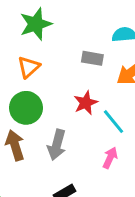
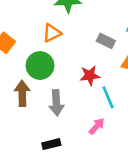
gray arrow: (57, 145) -> (56, 103), turned -35

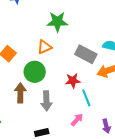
gray rectangle: (106, 41) -> (86, 54), size x1.5

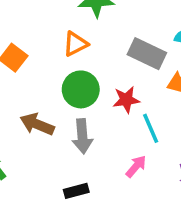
green circle: (35, 72) -> (81, 89), moved
brown arrow: (20, 93) -> (37, 124), turned -66

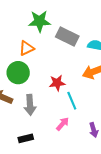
gray rectangle: (147, 54) -> (67, 36), moved
green circle: (81, 89) -> (18, 73), moved

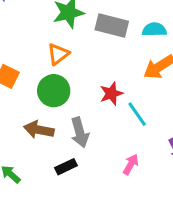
pink arrow: (63, 124) -> (131, 164), moved
black rectangle: (26, 138) -> (66, 167), moved

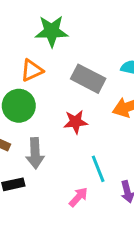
gray rectangle: (112, 26) -> (88, 79), moved
cyan line: (137, 114) -> (98, 169), moved

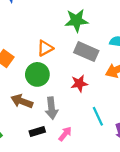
green star: (52, 31) -> (76, 20), moved
pink arrow: (78, 197) -> (65, 134), moved

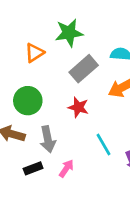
orange triangle: (45, 48) -> (34, 53), moved
gray rectangle: (86, 52) -> (84, 69), turned -60
red star: (79, 83) -> (78, 107), turned 30

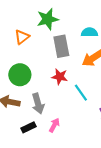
gray rectangle: (84, 69) -> (61, 46), turned -55
cyan line: (104, 145) -> (81, 93), moved

